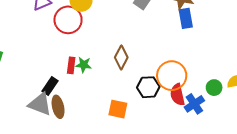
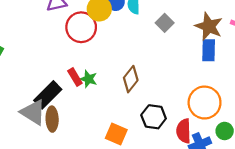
red rectangle: (71, 65) -> (75, 77), turned -49
orange circle: (172, 76) -> (205, 103), moved
black rectangle: (50, 86) -> (48, 95), size x1.4

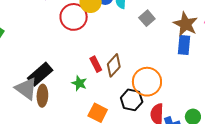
red rectangle: (75, 77) -> (96, 64), moved
green star: (89, 79) -> (79, 83), moved
orange circle: (205, 103) -> (147, 82), moved

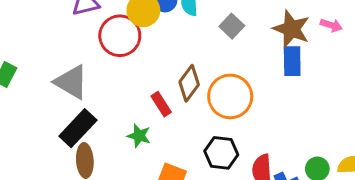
brown diamond: (114, 65) -> (189, 83), moved
orange circle: (147, 82) -> (230, 96), moved
gray triangle: (26, 89) -> (71, 82), moved

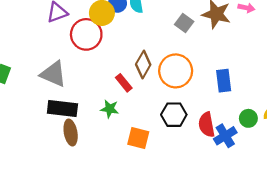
gray square: (232, 26) -> (184, 23), moved
blue rectangle: (292, 61) -> (224, 81), moved
black rectangle: (78, 128) -> (62, 109), turned 60

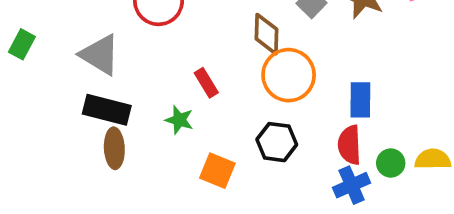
brown diamond: (143, 64) -> (267, 34), moved, turned -36
red semicircle: (207, 125) -> (350, 145), moved

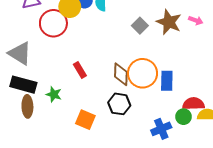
brown diamond: (267, 34) -> (121, 74), moved
orange circle: (289, 75) -> (142, 73), moved
green star: (179, 120) -> (54, 94), moved
red semicircle: (350, 145) -> (193, 104), moved, turned 90

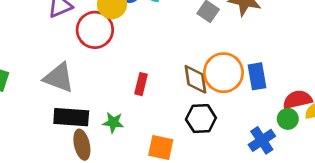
red rectangle: (80, 70) -> (141, 84), turned 56

